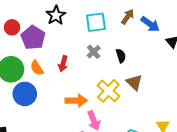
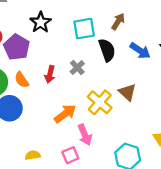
blue arrow: (150, 24) -> (140, 51), moved
gray cross: (94, 52) -> (77, 68), moved
black semicircle: (121, 56) -> (107, 50), moved, size x1.5
orange arrow: (76, 101) -> (65, 114), turned -35

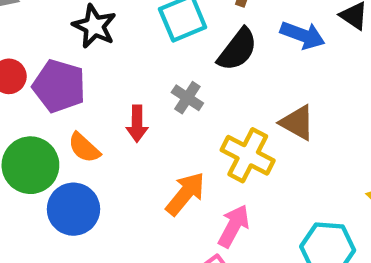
black semicircle: (107, 50) -> (237, 49), turned 70
pink arrow: (85, 135) -> (234, 226), turned -115

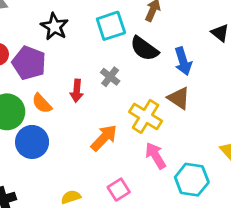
blue arrow: (303, 35) -> (183, 61), moved, turned 48
black semicircle: (237, 49) -> (144, 49), turned 84
pink arrow: (234, 226) -> (156, 156), moved, turned -64

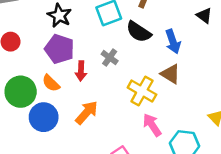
purple pentagon: (29, 63) -> (59, 49), moved
orange arrow: (104, 138) -> (87, 113), moved

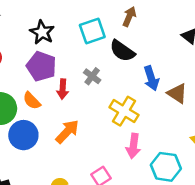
blue arrow: (173, 42) -> (151, 78), moved
brown triangle: (170, 74) -> (177, 93), moved
pink arrow: (152, 125) -> (133, 146), turned -140

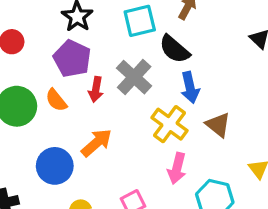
gray cross: (92, 76) -> (134, 77), size x1.6
blue arrow: (151, 78) -> (190, 87), moved
brown triangle: (177, 93) -> (218, 125), moved
blue circle: (23, 135) -> (55, 166), moved

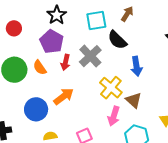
blue arrow: (190, 87) -> (136, 66), moved
brown triangle: (218, 125) -> (134, 100), moved

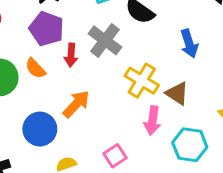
blue arrow: (136, 66) -> (189, 44), moved

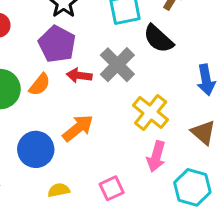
red arrow: (71, 55) -> (79, 75), turned 85
orange semicircle: (35, 68) -> (40, 85), turned -105
brown triangle: (177, 93) -> (203, 132), moved

